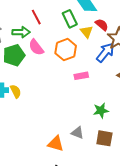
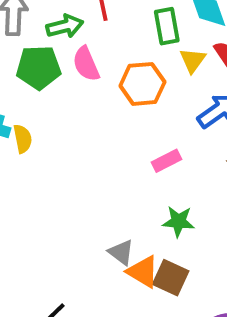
green arrow: (21, 32) -> (65, 26), turned -30
pink rectangle: (81, 76) -> (166, 161), moved, turned -32
orange triangle: (56, 144) -> (143, 272), moved

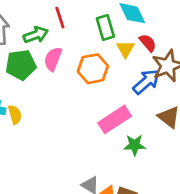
pink semicircle: (86, 64) -> (53, 59), turned 50
pink rectangle: (166, 161) -> (115, 119), size x1.6
green star: (178, 222) -> (135, 145), moved

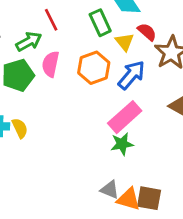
blue arrow: (146, 82) -> (131, 75), moved
green star: (135, 145) -> (122, 144), moved

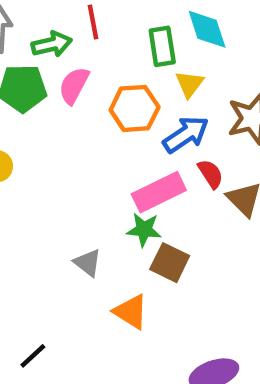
red semicircle: (147, 32) -> (211, 174), moved
gray triangle: (110, 190) -> (88, 263), moved
brown square: (149, 198) -> (170, 263), moved

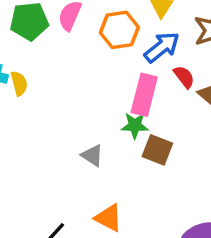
pink rectangle: (159, 192) -> (144, 95), turned -45
orange triangle: (131, 312) -> (108, 218), moved

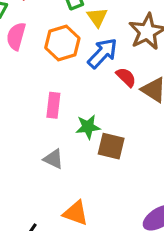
pink rectangle: (144, 95) -> (53, 105), moved, size x0.7

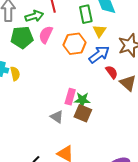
pink rectangle: (53, 105) -> (70, 97), moved
brown square: (111, 146) -> (83, 113), moved

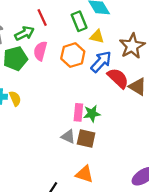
yellow triangle: (99, 31) -> (97, 37), turned -40
red semicircle: (112, 72) -> (118, 78), size x1.5
brown square: (83, 113) -> (86, 138), moved

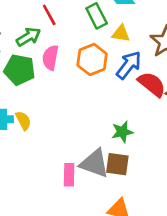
green pentagon: (15, 58) -> (19, 70), turned 30
pink rectangle: (78, 112) -> (69, 175), moved
gray triangle: (68, 137) -> (94, 163), size x1.6

